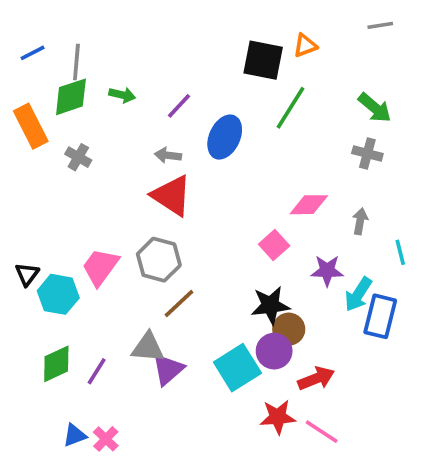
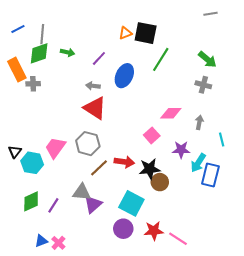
orange triangle: (305, 46) -> (125, 33), moved
gray cross: (78, 157) -> (33, 84), moved, turned -32
purple circle: (274, 351) -> (123, 229), moved
cyan square: (237, 368) -> (131, 203), turned -30
red arrow: (316, 379) -> (124, 162), moved, turned 30

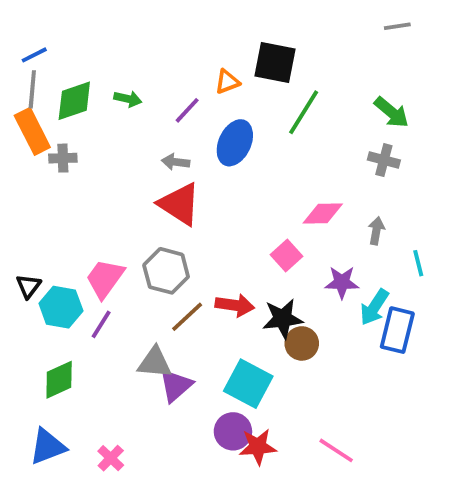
orange triangle: (125, 33) -> (227, 82), moved
gray line: (42, 34) -> (32, 89), moved
purple line: (53, 205) -> (101, 324), moved
red star: (154, 231) -> (258, 447), moved
blue triangle: (41, 241) -> (48, 447), moved, size x1.5

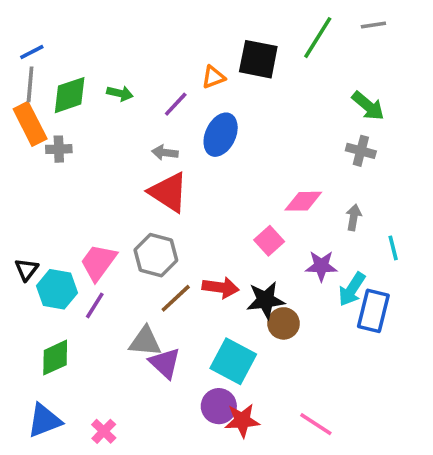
green line: (304, 112) -> (318, 38), moved
purple triangle: (176, 385) -> (165, 363), turned -36

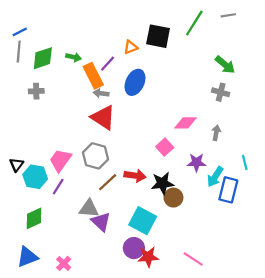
orange rectangle: (30, 124) -> (93, 76), moved
cyan line: (393, 248) -> (245, 162), moved

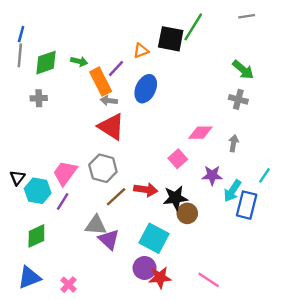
green line: (194, 23) -> (193, 27), moved
blue line: (20, 32) -> (21, 34), turned -48
cyan line: (245, 162) -> (264, 175), turned 48

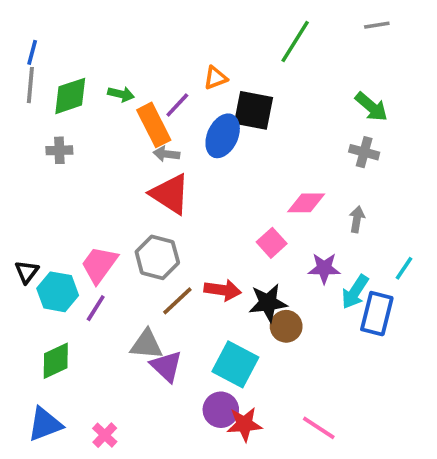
black square: (171, 39) -> (253, 110), moved

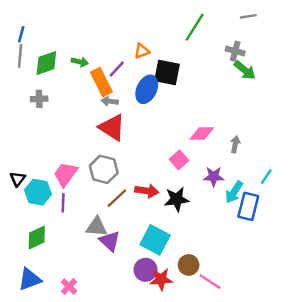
gray cross: (364, 152) -> (235, 51), moved
purple line: (96, 308) -> (63, 203), turned -30
brown circle: (286, 326) -> (189, 265), moved

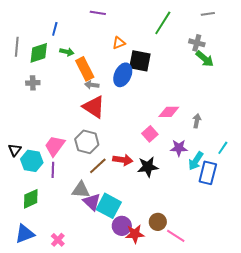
blue line: (21, 34) -> (55, 29), moved
purple line: (117, 69) -> (98, 13), moved, turned 56
cyan square: (155, 240) -> (109, 206), moved

